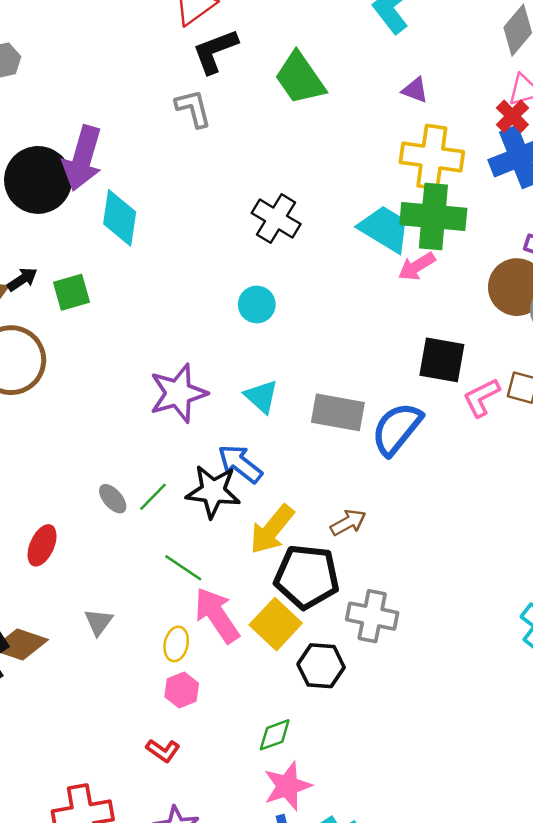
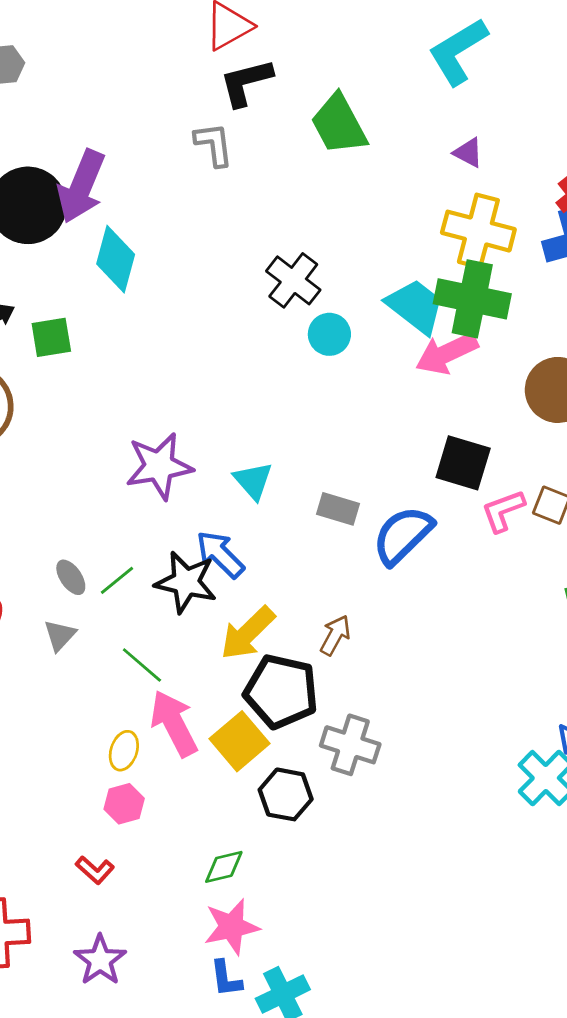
pink arrow: (417, 266) -> (447, 353), size x1.4
cyan circle: (257, 304) -> (329, 334), moved
gray rectangle: (338, 412) -> (338, 509), size x0.7
brown arrow: (348, 522) -> (335, 635), turned -39
gray triangle: (99, 622) -> (60, 635), moved

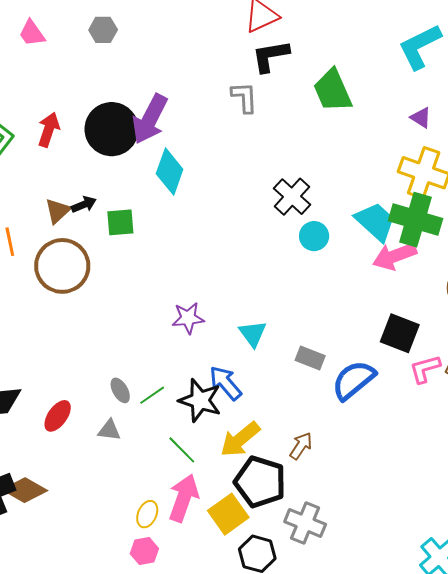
purple star: (159, 466) -> (188, 318), size x0.7
gray triangle: (60, 635) -> (109, 430), turned 50
green line: (142, 665) -> (182, 450), moved
pink arrow: (174, 723) -> (184, 498), turned 42

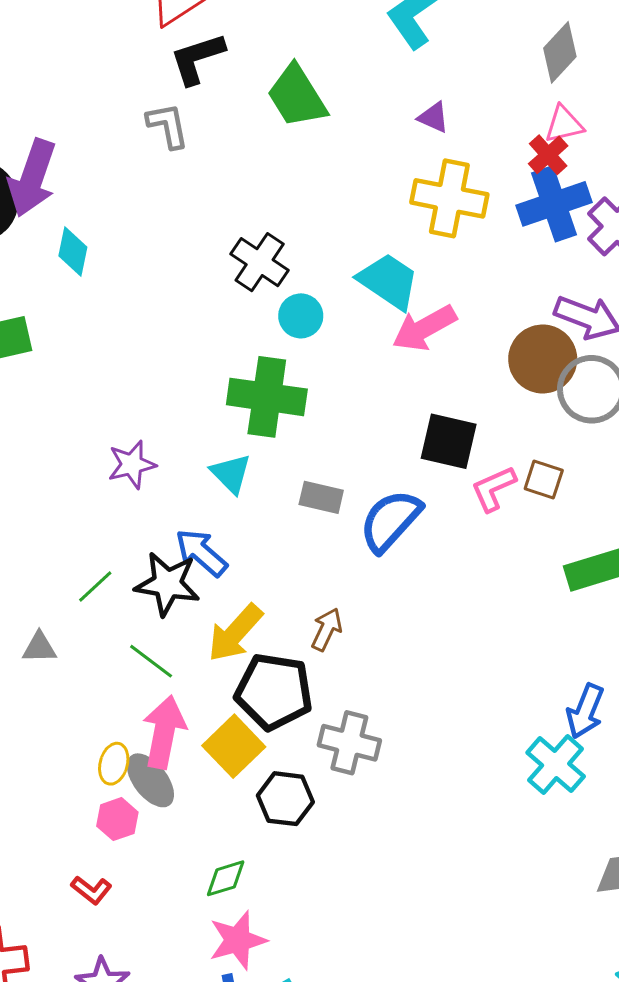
cyan diamond: (170, 172) -> (73, 252), size x0.7
green cross: (415, 220) -> (267, 397), moved
gray ellipse: (120, 390) -> (150, 780), moved, size x1.5

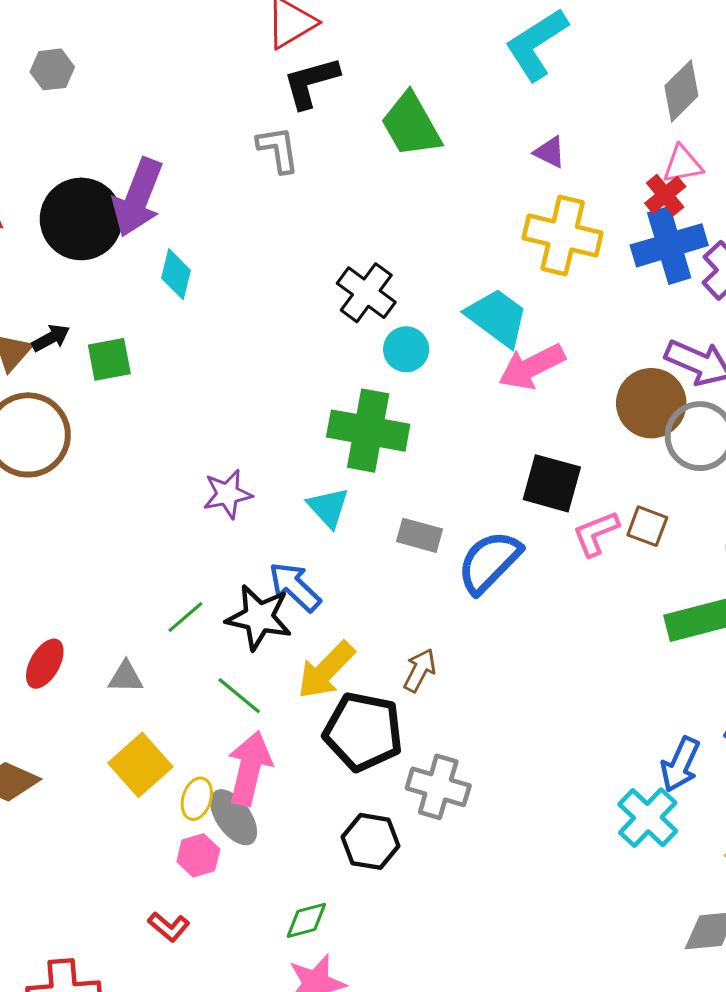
yellow square: (234, 746) -> (140, 765), moved

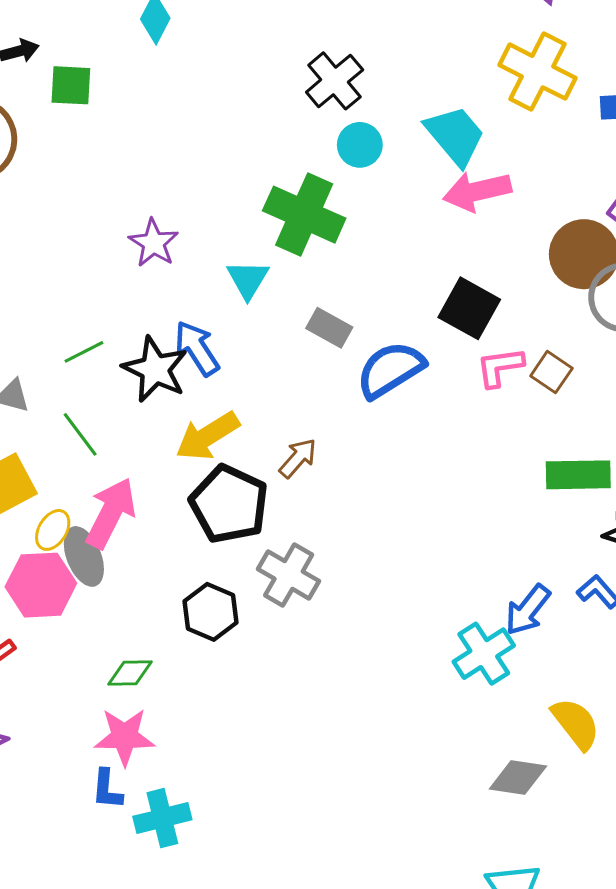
purple star: (228, 494) -> (154, 243), turned 30
green line: (239, 696) -> (80, 434), moved
pink hexagon: (198, 855) -> (41, 585), size x1.6

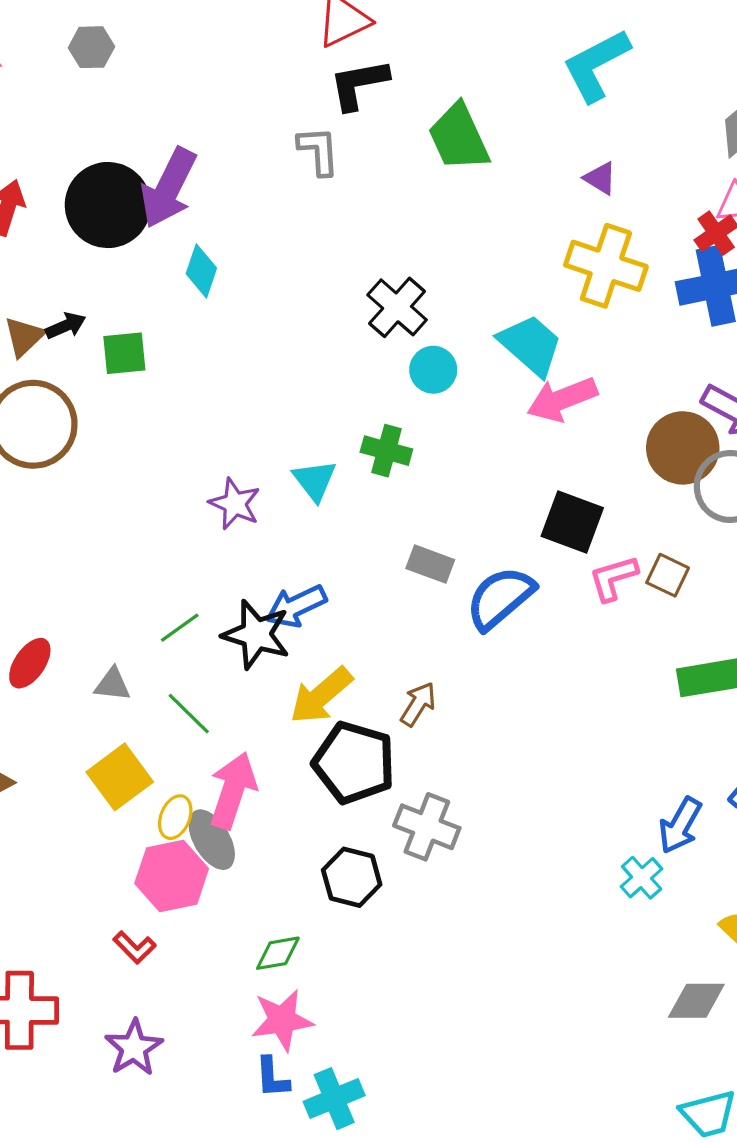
green cross: (304, 215) -> (386, 451), size x0.6
cyan triangle: (248, 279) -> (315, 480), moved
blue arrow: (197, 348) -> (296, 606), turned -74
cyan cross: (484, 654) -> (642, 878), size x0.7

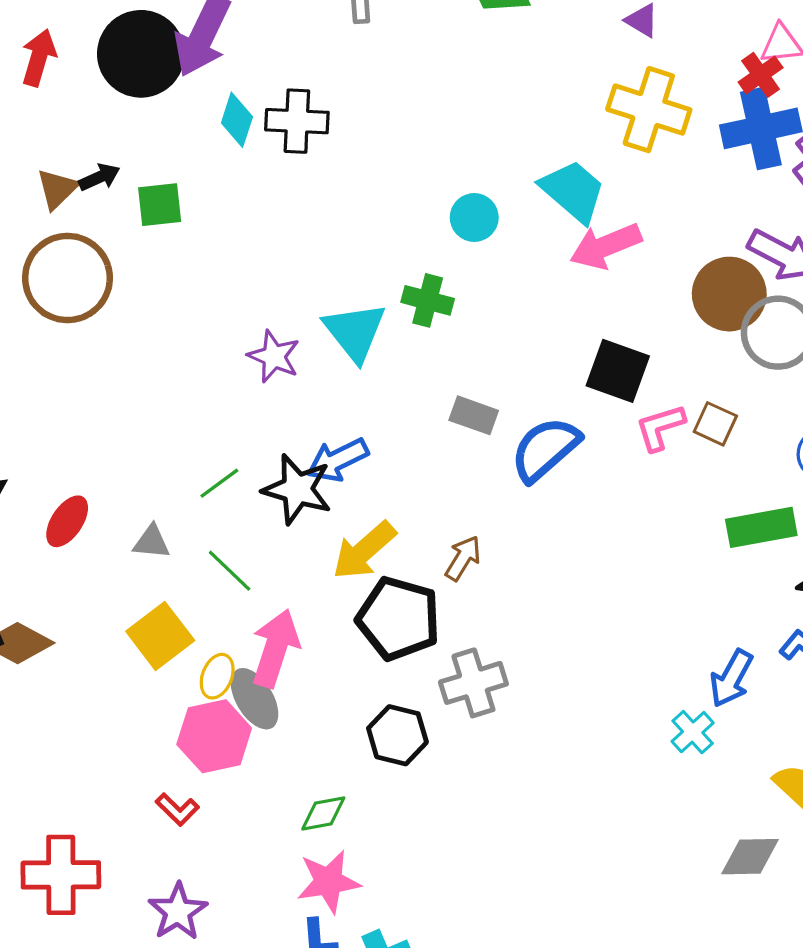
black cross: (397, 307) -> (297, 121), moved, turned -38
cyan triangle: (315, 480) -> (355, 332), size x1.4
gray cross: (427, 827) -> (473, 683), turned -38

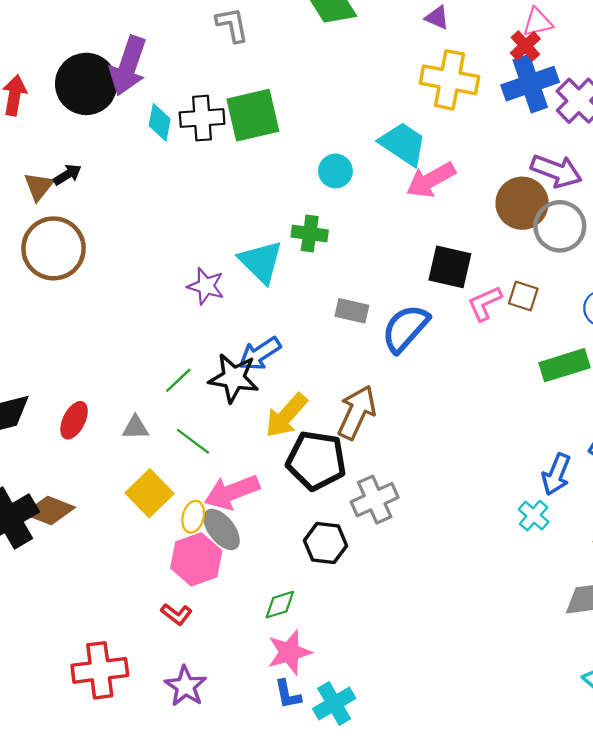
green square: (160, 205) -> (253, 115), moved, size x1.6
brown arrow: (463, 558) -> (357, 412), size x1.6
pink arrow: (275, 648) -> (232, 492), turned -122

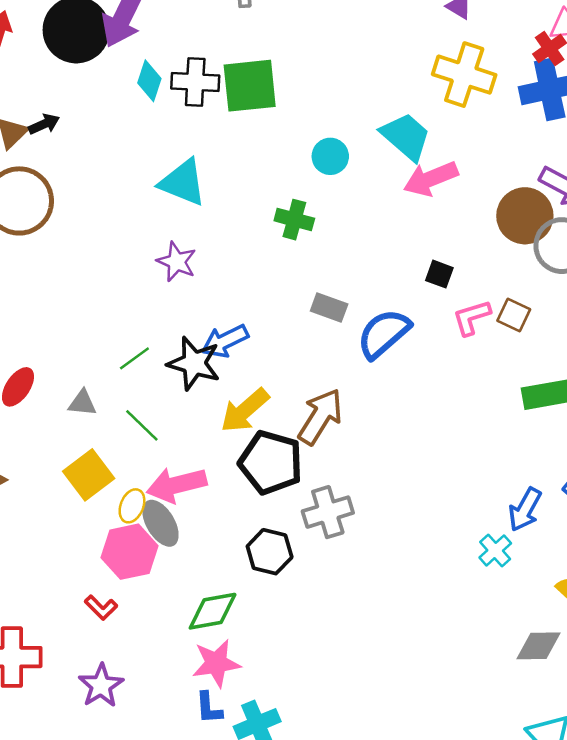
cyan triangle: (261, 262) -> (183, 182), moved, turned -30
black square: (450, 267) -> (439, 274), size x0.6
green diamond: (280, 605) -> (213, 611), size x1.4

